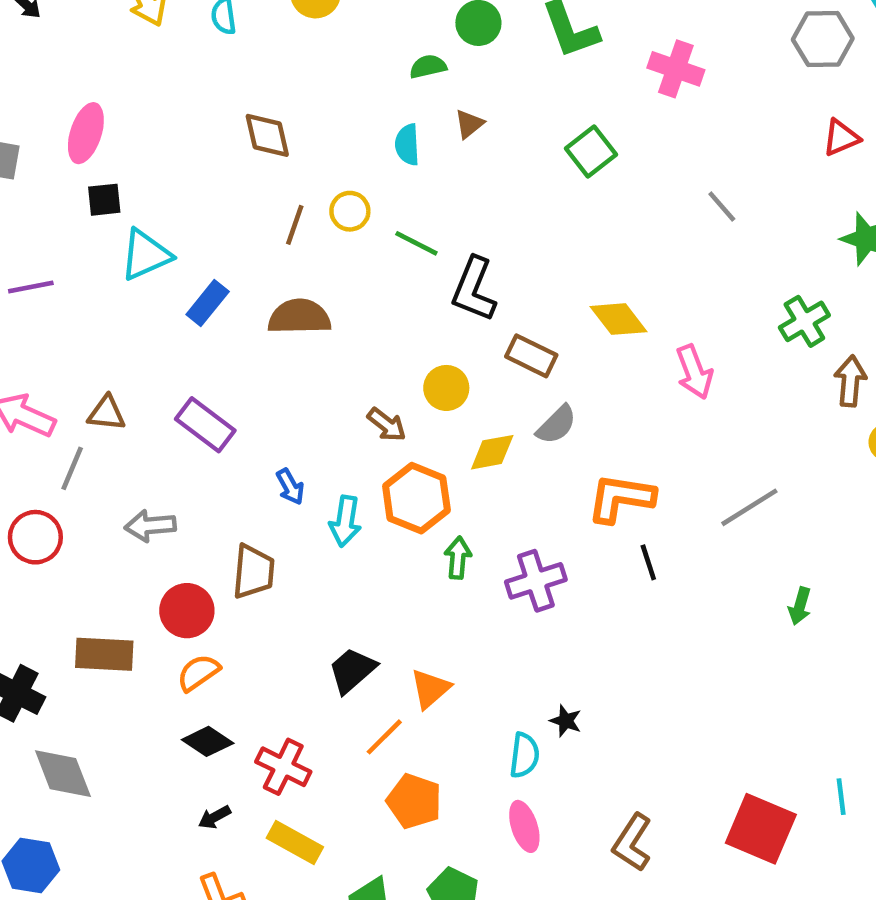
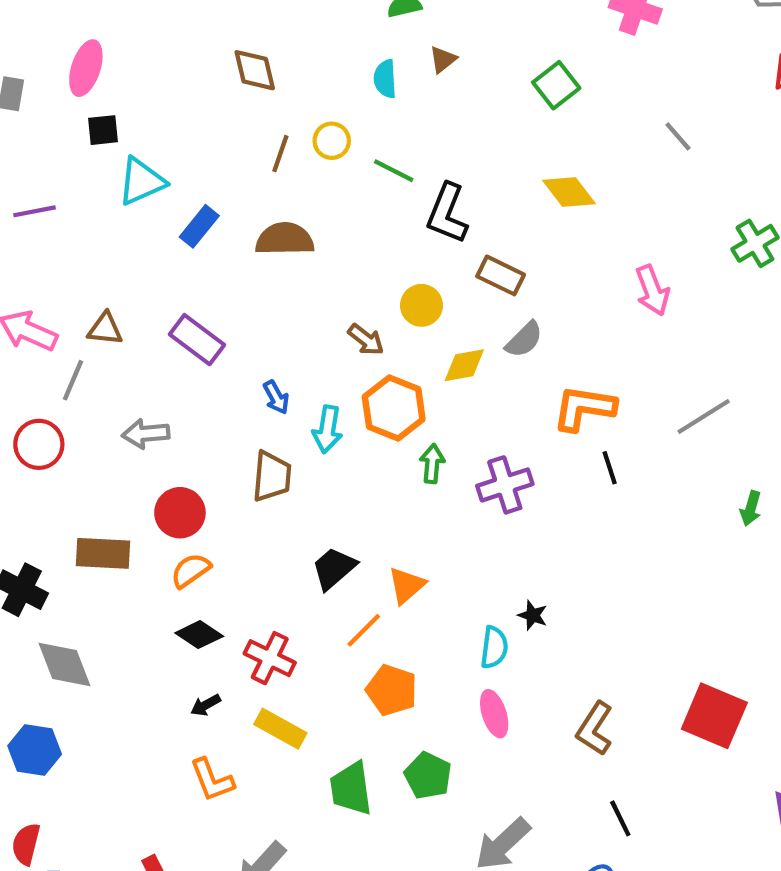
yellow diamond: (618, 319) -> (569, 192), moved
brown trapezoid: (253, 572) -> (272, 476), moved

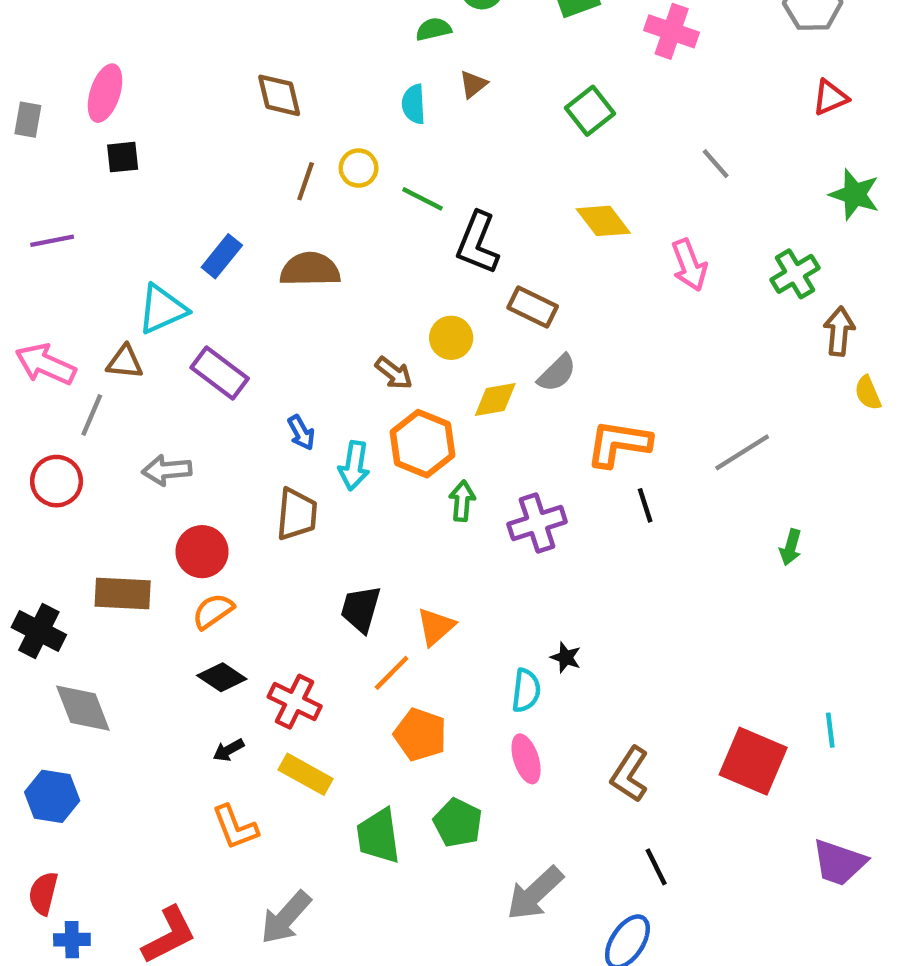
cyan triangle: (141, 181) -> (162, 309), moved
pink arrow: (652, 290) -> (689, 265), moved
black trapezoid: (334, 568) -> (361, 609), turned -33

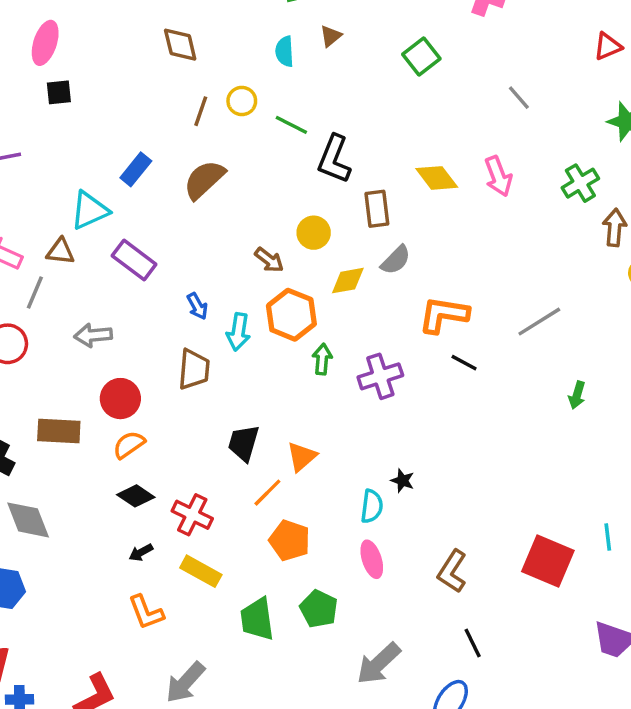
yellow diamond: (603, 221) -> (437, 178), moved
brown semicircle: (310, 269) -> (204, 180), turned -42
brown rectangle: (533, 307) -> (377, 209), turned 57
black line: (645, 505) -> (464, 363), turned -44

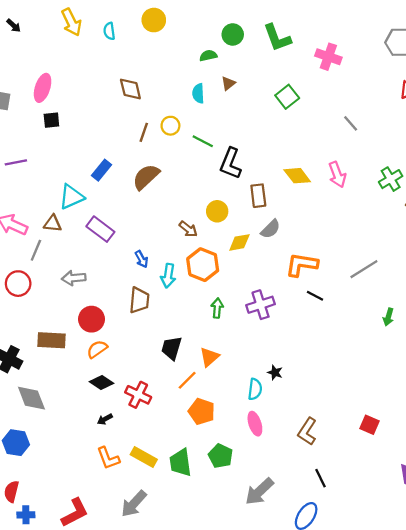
green arrow: (322, 359) -> (217, 308), moved
red square: (548, 561) -> (369, 425), size x0.6
yellow rectangle: (201, 571) -> (144, 457), moved

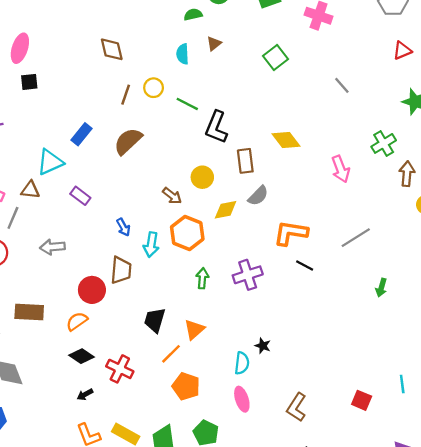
pink arrow: (337, 175) -> (341, 169), moved
purple rectangle: (100, 229) -> (80, 196), size x0.7
red circle: (91, 319) -> (92, 290), moved

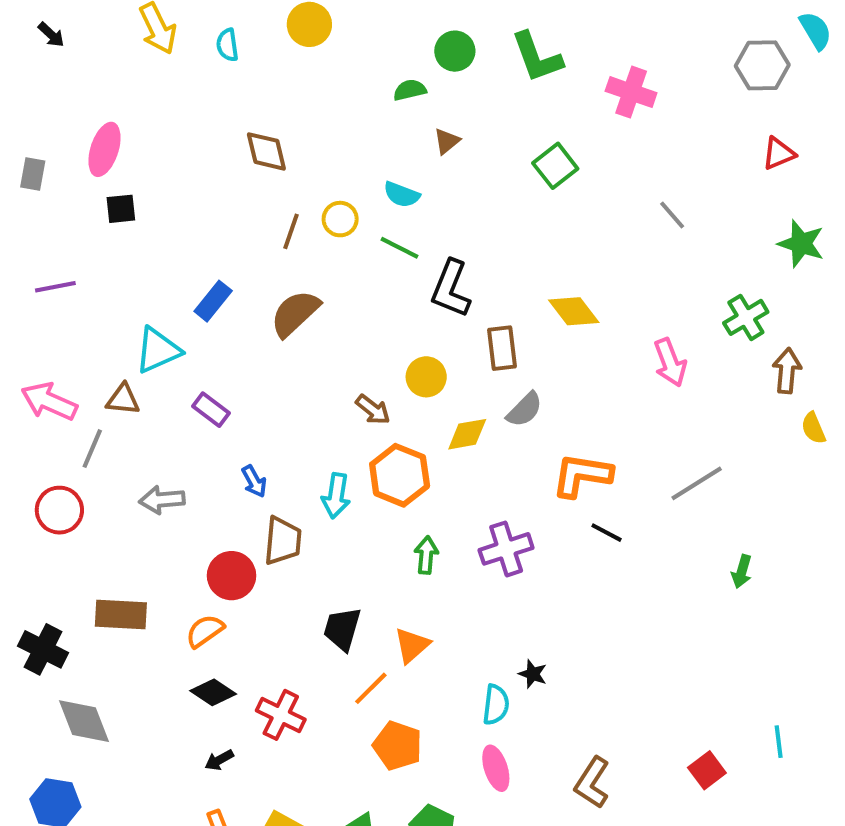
cyan semicircle: (183, 54) -> (402, 194), moved, turned -66
blue arrow: (123, 227) -> (254, 481), moved
red square: (362, 400) -> (707, 770), turned 30

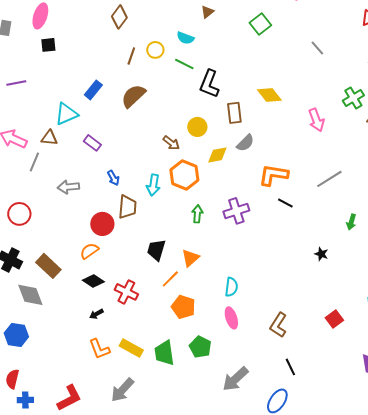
brown diamond: (266, 151) -> (119, 17), turned 50
red circle: (59, 510) -> (19, 214), moved
brown rectangle: (121, 615) -> (48, 266), moved, turned 40
black star: (533, 674) -> (321, 254), moved

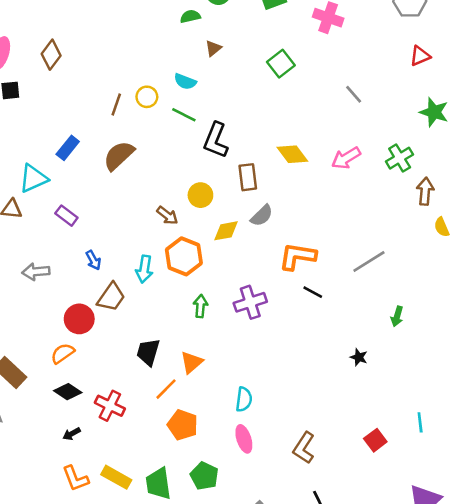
brown diamond: (119, 17) -> (51, 55), moved
pink arrow: (316, 120) -> (346, 158), moved, turned 80
brown trapezoid: (127, 207) -> (111, 297), turned 30

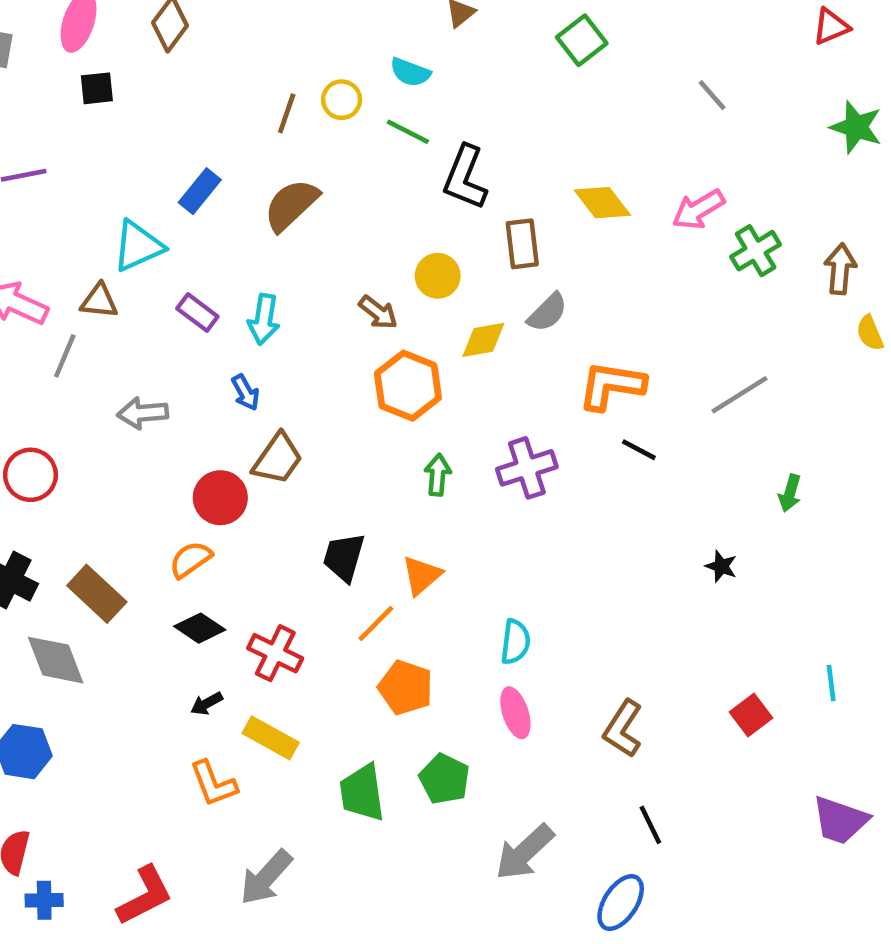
green cross: (400, 158) -> (756, 251), moved
cyan arrow: (144, 269) -> (264, 319), moved
yellow rectangle: (116, 477) -> (271, 738), moved

